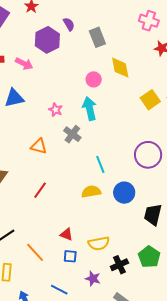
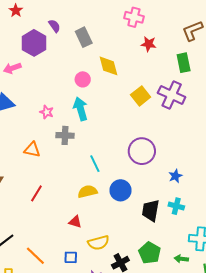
pink arrow: (24, 64) -> (12, 68), turned 138
gray cross: (72, 134) -> (65, 135), turned -30
red triangle: (66, 234) -> (75, 222), moved

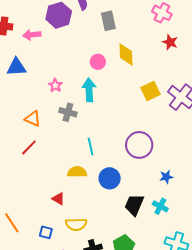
red line: (36, 193) -> (29, 147), moved

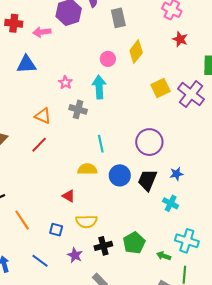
yellow diamond: (126, 54) -> (136, 52), turned 40
black trapezoid: (134, 205) -> (147, 180), moved

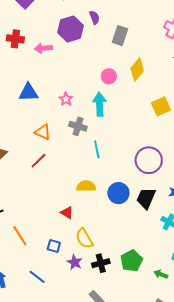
gray rectangle: (118, 18) -> (120, 36), turned 30
blue triangle: (26, 64) -> (28, 92), moved
cyan line: (101, 144) -> (97, 149), moved
yellow semicircle: (86, 221) -> (84, 238), turned 60
purple star: (75, 255) -> (75, 262), moved

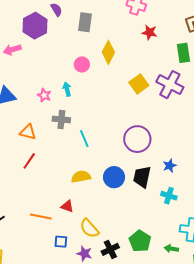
cyan arrow: (100, 104) -> (67, 89), moved, size x0.6
orange line: (20, 236) -> (41, 217), moved, turned -35

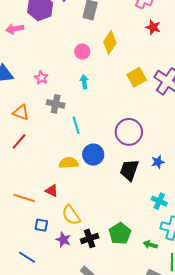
cyan arrow: (67, 89) -> (84, 82), moved
blue circle: (114, 177) -> (93, 155), moved
cyan cross: (169, 196) -> (159, 201), moved

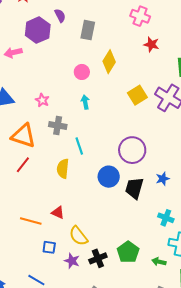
orange triangle: (21, 113) -> (23, 136), size x1.5
blue circle: (93, 155) -> (109, 177), moved
yellow semicircle: (69, 163) -> (63, 169), moved, turned -78

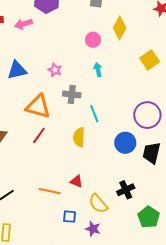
black cross: (98, 258) -> (126, 190), moved

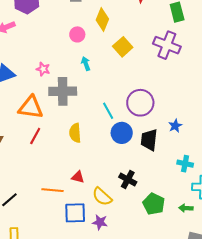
yellow square: (150, 60) -> (123, 47), moved
gray cross: (72, 94) -> (63, 91), size x1.5
cyan line: (94, 114) -> (108, 111), moved
black cross: (126, 190) -> (128, 180), turned -30
blue square: (70, 217) -> (75, 213), size x1.6

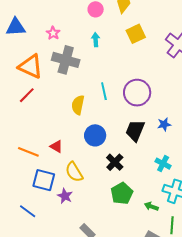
yellow semicircle: (75, 133) -> (78, 105), moved
blue circle: (122, 133) -> (95, 135), moved
black cross: (128, 180) -> (115, 162), moved

